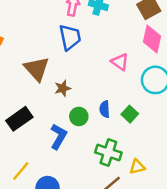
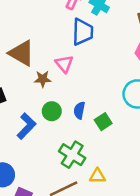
blue trapezoid: (70, 37) -> (83, 32), moved
pink triangle: (120, 62) -> (64, 64), moved
brown triangle: (37, 69) -> (22, 53), turned -32

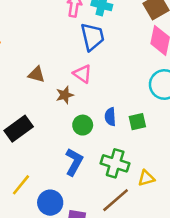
brown triangle: (22, 53) -> (36, 74), size x0.6
green square: (103, 122) -> (137, 122), turned 35
blue L-shape: (26, 126) -> (74, 162), moved

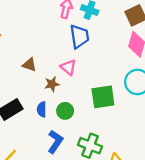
blue semicircle: (110, 117) -> (42, 109), moved
green square: (137, 122) -> (103, 97), moved, size x1.6

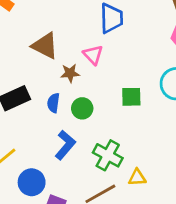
brown triangle: (29, 65) -> (45, 46), size x1.5
green square: (103, 97) -> (131, 97), size x0.7

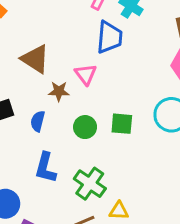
green circle: (82, 108) -> (85, 127), moved
blue L-shape: (65, 145) -> (46, 168), turned 148

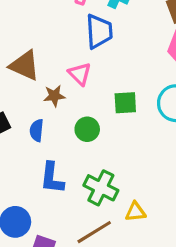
green square: (122, 124) -> (125, 103), moved

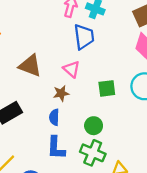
brown star: (54, 96) -> (61, 93), moved
green circle: (87, 129) -> (94, 126), moved
blue semicircle: (37, 130) -> (54, 117), moved

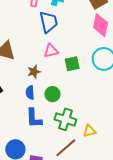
pink triangle: (72, 69) -> (51, 51), moved, turned -49
green circle: (94, 126) -> (52, 94), moved

